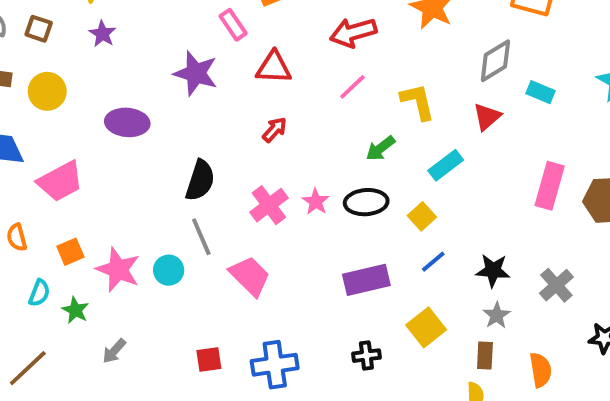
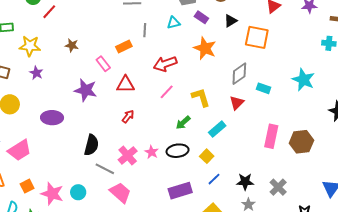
gray line: (201, 237) -> (105, 169), moved, turned -36

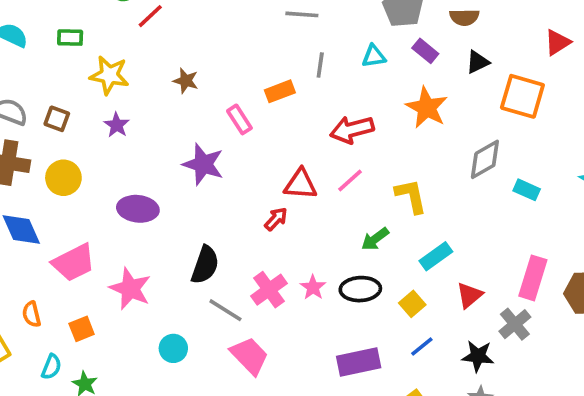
red triangle: (125, 84) -> (300, 184), moved
red triangle: (237, 103) -> (469, 295), moved
gray cross: (278, 187) -> (515, 324), moved
pink star: (52, 194) -> (130, 289), moved

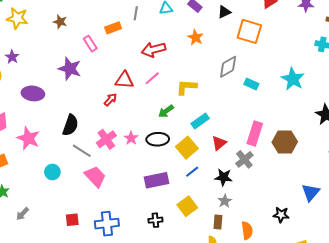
orange star: (427, 108) -> (195, 37), size x0.7
purple star: (117, 125) -> (12, 57), moved
yellow L-shape: (411, 196) -> (186, 87), turned -75
yellow square: (412, 304) -> (187, 148), size x1.5

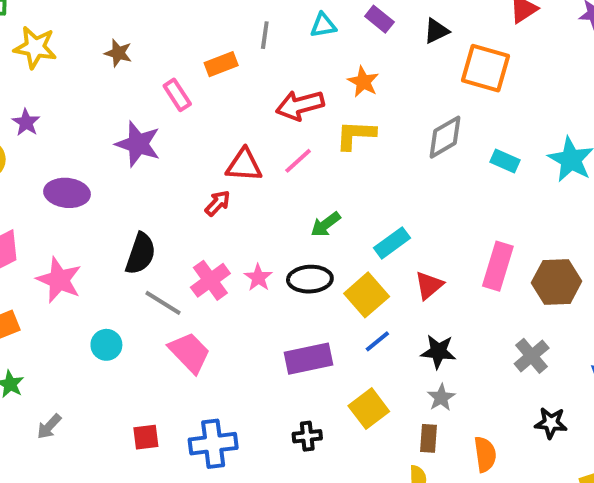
orange star: (195, 37) -> (363, 82), moved
cyan rectangle: (251, 84) -> (505, 161), moved
yellow L-shape: (186, 87) -> (356, 135), moved
gray cross: (244, 159) -> (532, 356), moved

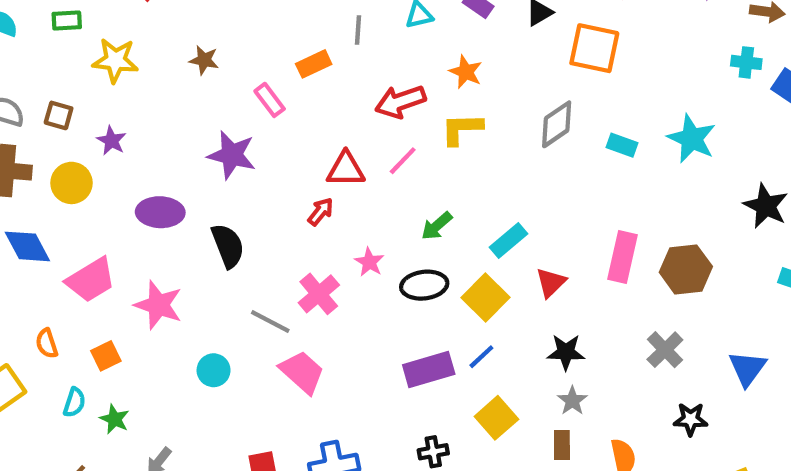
black semicircle: (140, 254) -> (228, 246), moved, turned -36
pink star: (258, 278) -> (369, 262), moved
blue line: (377, 341) -> (481, 357), moved

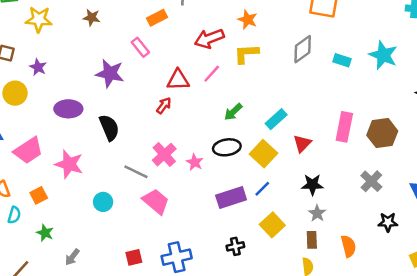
pink rectangle: (270, 100) -> (140, 47), moved
pink star: (369, 262) -> (195, 162), moved
cyan semicircle: (74, 402) -> (14, 215), moved

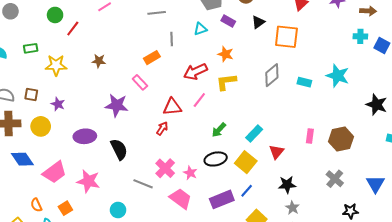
pink rectangle: (344, 127) -> (310, 136), size x0.6
pink trapezoid: (156, 201) -> (181, 199), moved

